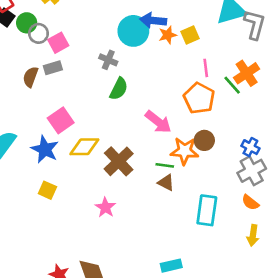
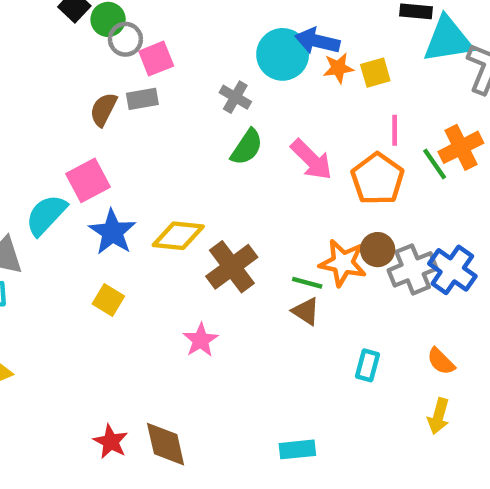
pink square: (61, 120) -> (88, 180), moved
pink arrow: (158, 122) -> (311, 160), moved
blue cross: (250, 147) -> (452, 270), size x1.5
gray cross: (252, 171) -> (413, 269), moved
cyan rectangle: (207, 210) -> (368, 365), size x0.6

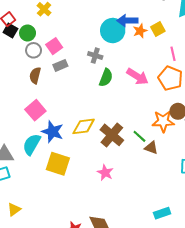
gray circle: (125, 39) -> (34, 50), moved
gray rectangle: (142, 99) -> (60, 65), moved
cyan semicircle: (46, 215) -> (32, 144), moved
green line: (307, 283) -> (139, 136), moved, turned 40
yellow square: (108, 300) -> (58, 164), size x1.6

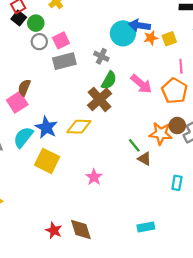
gray rectangle: (60, 65) -> (64, 61), size x1.5
brown semicircle: (35, 75) -> (24, 88), moved
pink square: (35, 110) -> (17, 102), moved
brown cross: (112, 135) -> (99, 99), moved

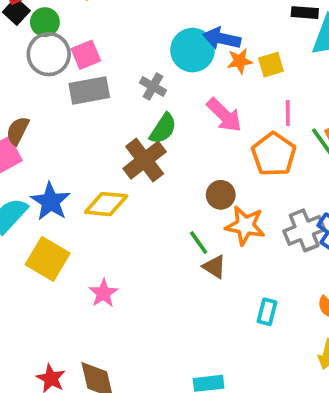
gray circle: (39, 42) -> (49, 54), size x1.5
pink arrow: (141, 84) -> (224, 115), moved
brown circle: (177, 126) -> (221, 195), moved
pink star: (94, 177) -> (103, 293), moved

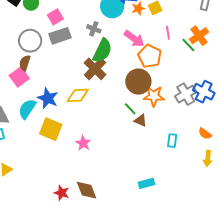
gray circle: (49, 54) -> (30, 41), moved
green semicircle: (163, 129) -> (102, 51), size x1.4
orange pentagon: (274, 154) -> (150, 56), moved
brown circle: (221, 195) -> (138, 82), size x1.6

